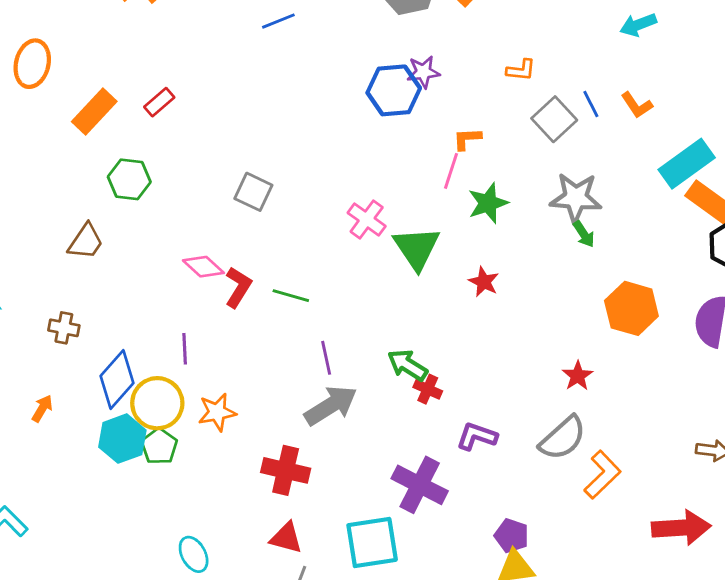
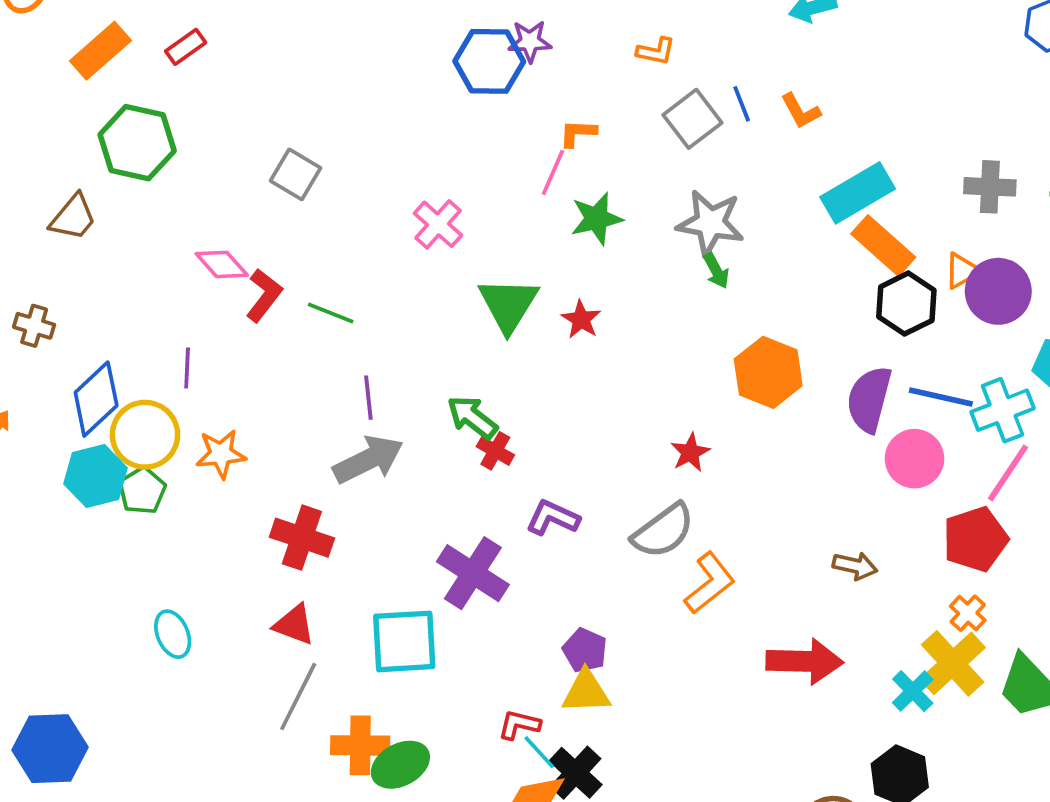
green hexagon: (129, 179) -> (137, 143), size x1.4
green triangle: (417, 248) -> (508, 305), moved

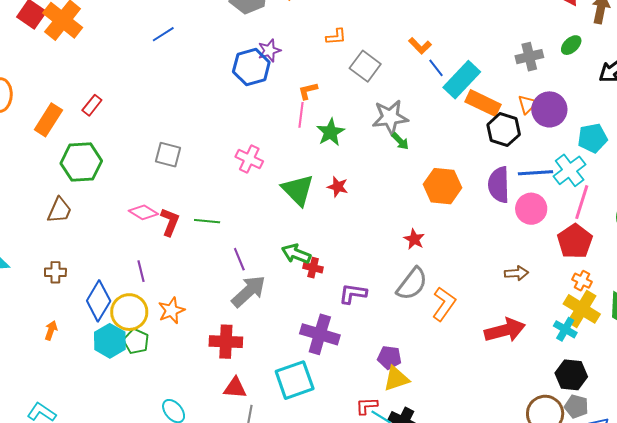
blue line: (742, 104) -> (436, 68), moved

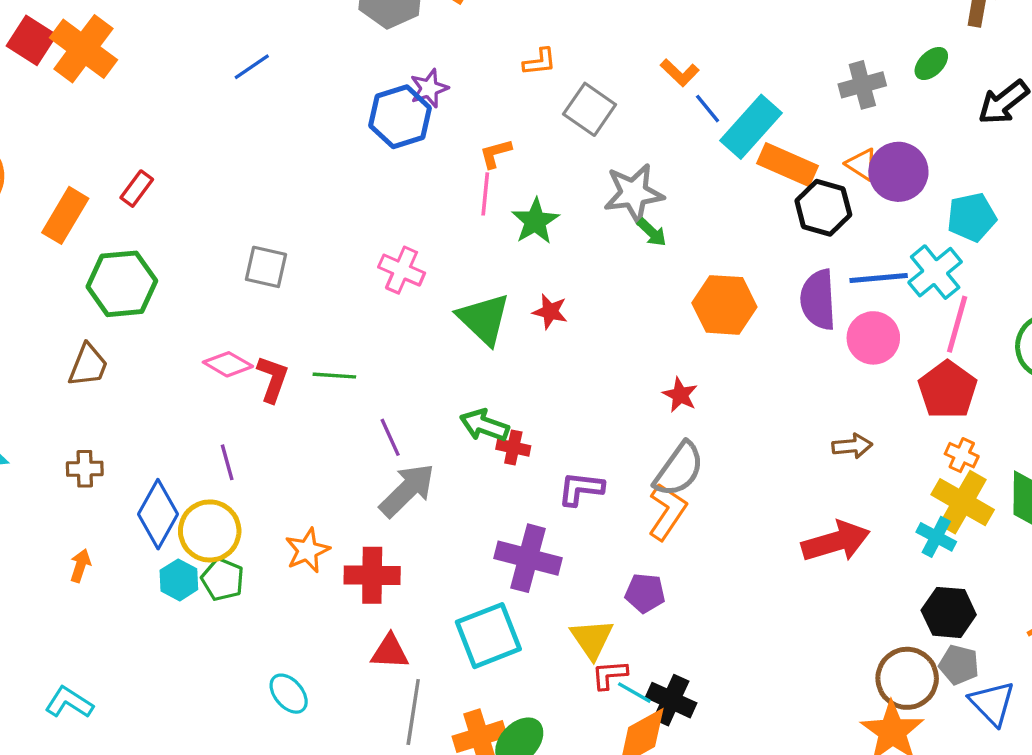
orange triangle: (528, 104) -> (862, 164), turned -40
orange L-shape: (444, 304) -> (667, 512), moved
orange star: (171, 311) -> (307, 550), moved
cyan hexagon: (110, 341) -> (179, 580), size x0.7
yellow triangle: (396, 379) -> (592, 639), moved, turned -44

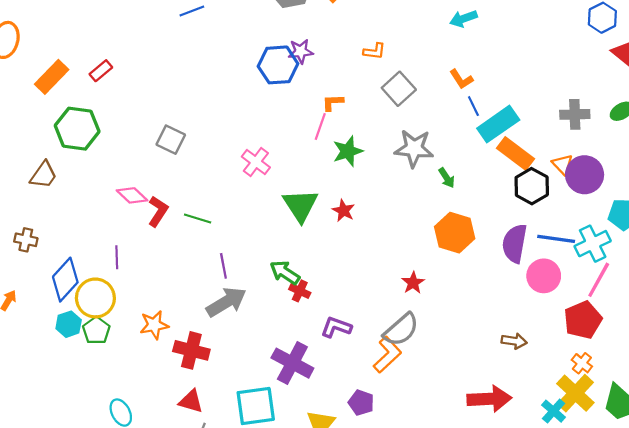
green arrow: (652, 232) -> (447, 178), moved

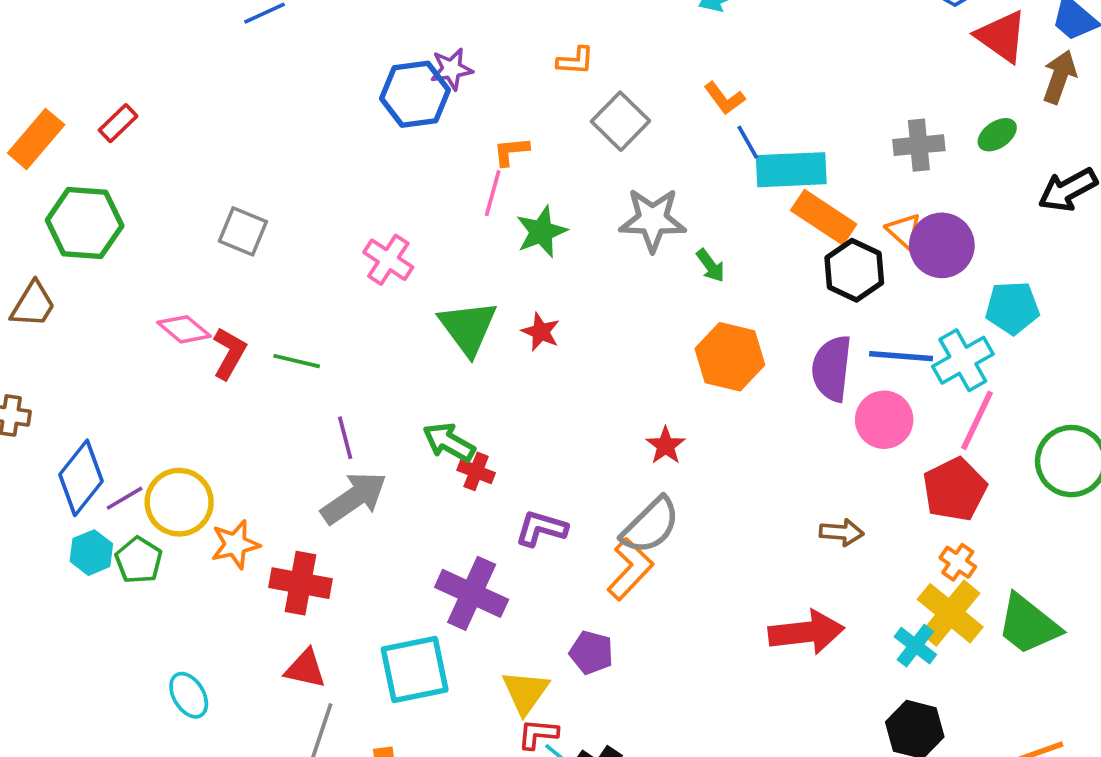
cyan rectangle: (498, 124) -> (791, 170), turned 36
purple line: (117, 257) -> (125, 498), moved, turned 65
yellow circle: (95, 298) -> (179, 502), moved

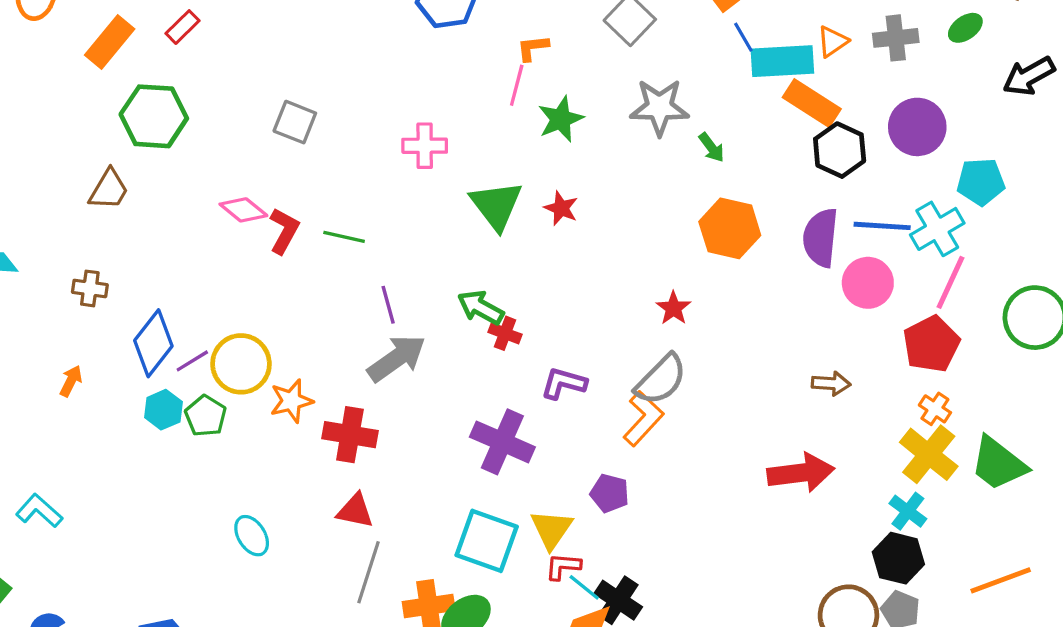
orange triangle: (904, 231) -> (833, 41), moved, turned 44
pink cross: (388, 260) -> (425, 146), turned -33
cyan cross: (915, 646) -> (908, 511), moved
cyan square: (415, 669) -> (487, 541), moved, turned 32

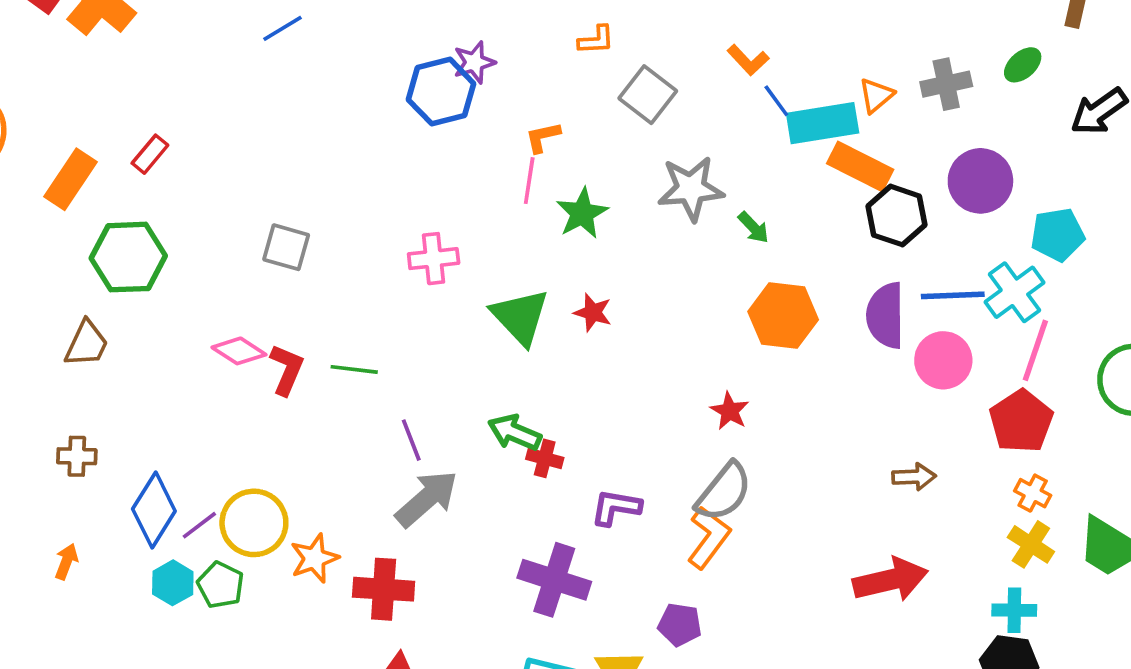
yellow cross: (929, 454) -> (1031, 544), size x0.7
cyan cross: (908, 511) -> (1014, 610), turned -30

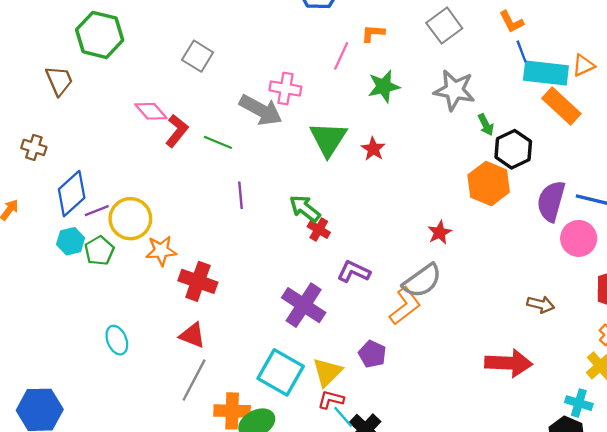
pink line: (529, 181) -> (341, 56), moved
black hexagon: (897, 216) -> (513, 149), moved
brown trapezoid: (87, 344) -> (59, 81), turned -64
gray arrow: (427, 499) -> (261, 110), moved, turned 54

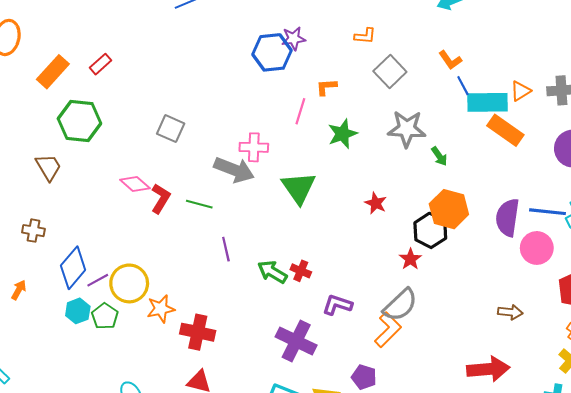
red star: (373, 149) -> (376, 203), moved
black hexagon: (513, 149) -> (430, 230), moved
green arrow: (305, 208) -> (272, 272), moved

